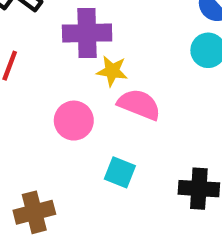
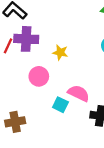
purple cross: (87, 33) -> (26, 39), moved
pink semicircle: (139, 104) -> (79, 93), moved

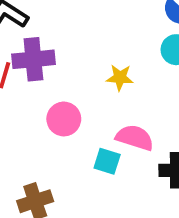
yellow star: (60, 52) -> (120, 78), moved

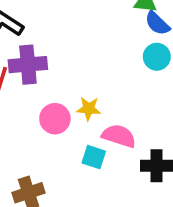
yellow star: (120, 78) -> (89, 109), moved

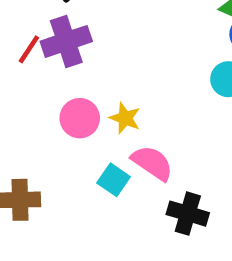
purple cross: (28, 65) -> (66, 41), turned -30

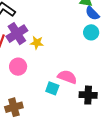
pink circle: (80, 118) -> (18, 67), moved
yellow star: (125, 118) -> (37, 43), moved

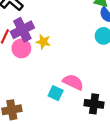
pink circle: (18, 67) -> (21, 48), moved

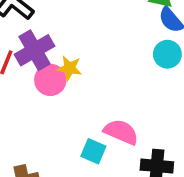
pink circle: (21, 48) -> (50, 80), moved

